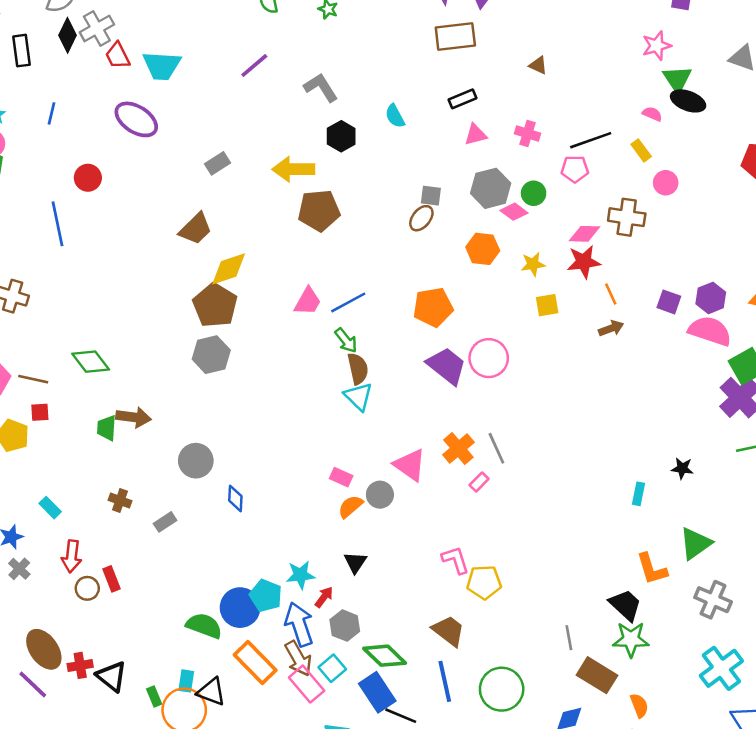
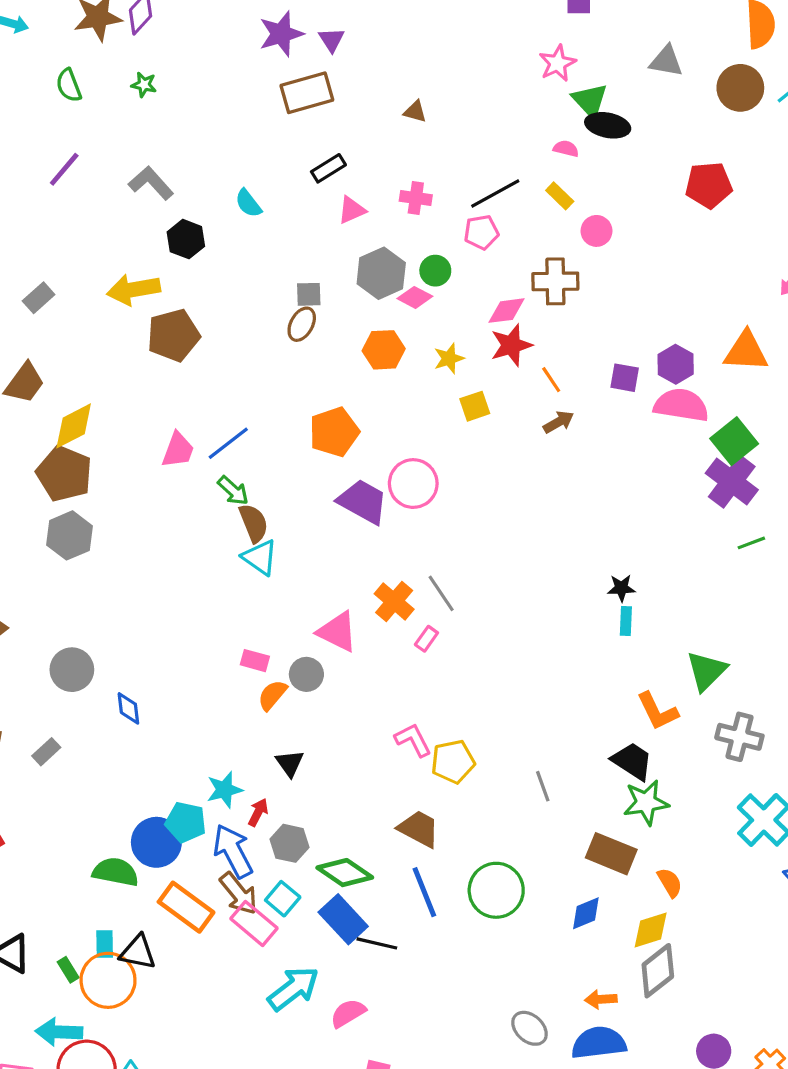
black star: (682, 468) -> (621, 588), moved
gray line: (569, 638) -> (543, 786), moved

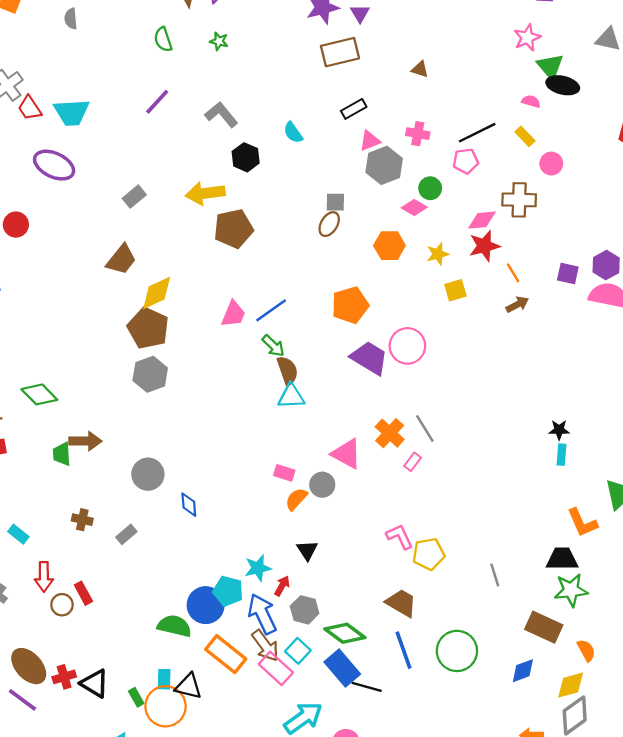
gray hexagon: (381, 273) -> (384, 165), moved
cyan triangle: (260, 557) -> (291, 396), turned -40
black trapezoid: (632, 761) -> (562, 559), turned -36

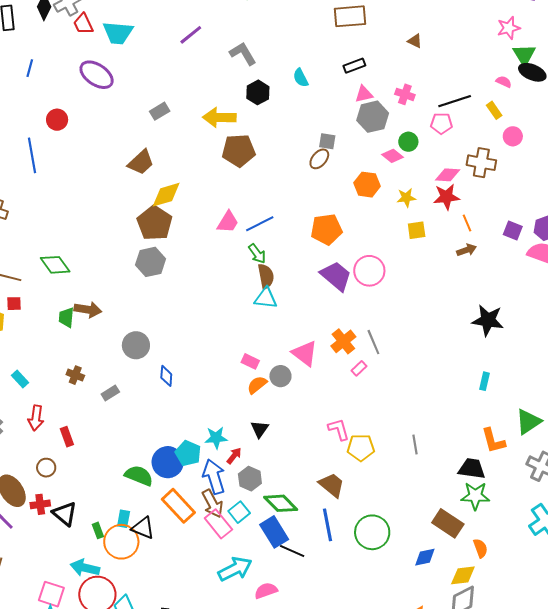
black star: (559, 430) -> (488, 320), moved, size x1.8
gray line: (495, 575) -> (415, 444), moved
brown circle: (62, 605) -> (46, 468), moved

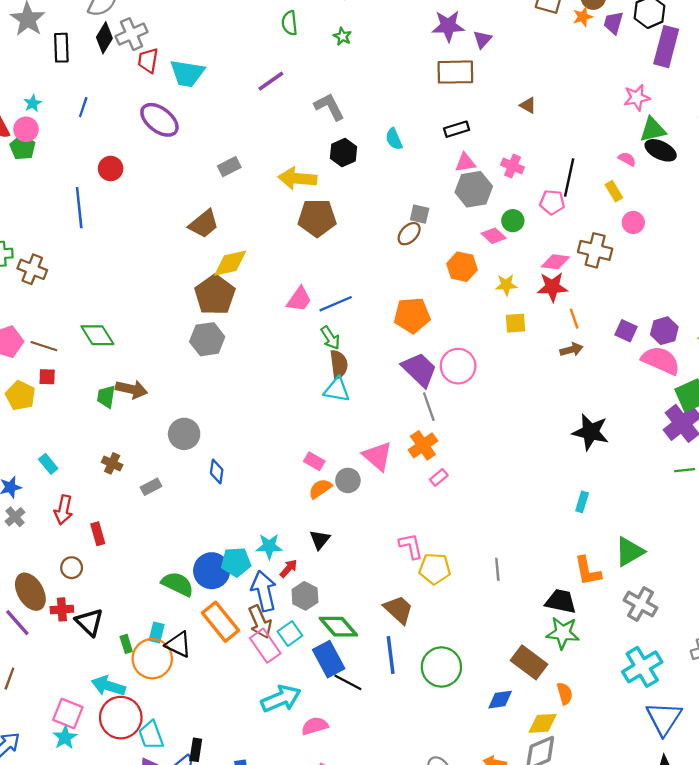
red trapezoid: (83, 24) -> (148, 60), turned 30
green triangle: (524, 55) -> (653, 130), turned 45
black line: (455, 101) -> (569, 178), turned -64
gray line: (373, 342) -> (429, 407), moved
cyan pentagon: (188, 453) -> (236, 562), turned -30

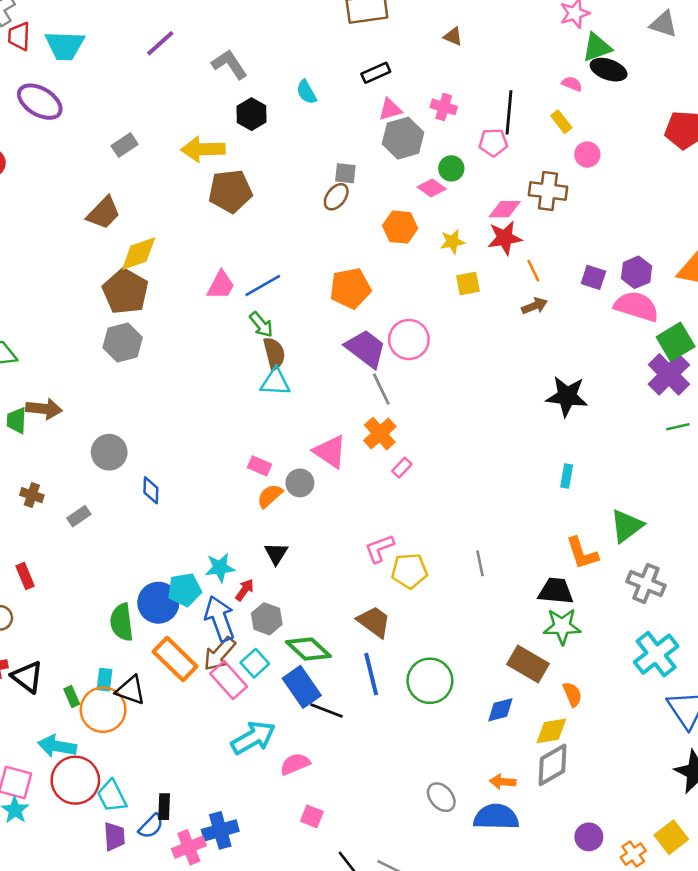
pink L-shape: (411, 546) -> (379, 549), turned -92
green semicircle: (178, 584) -> (122, 622), turned -116
brown arrow: (260, 622) -> (220, 654), turned 72

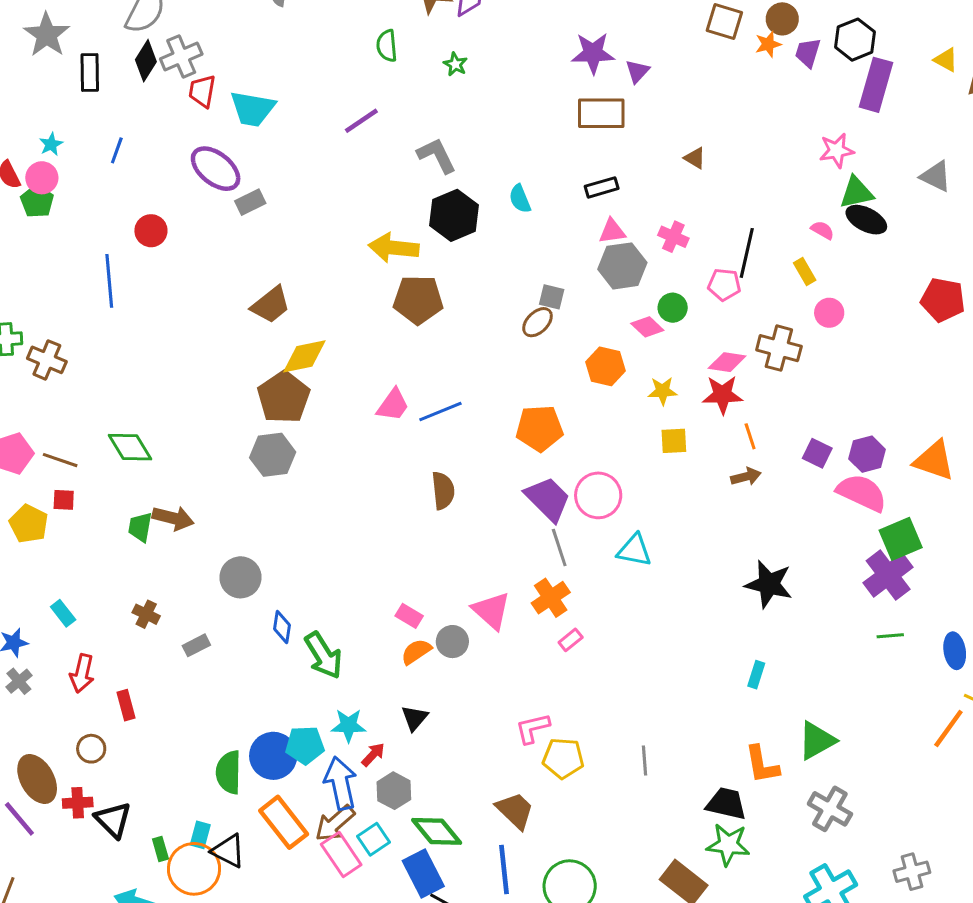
black hexagon: (252, 114) -> (454, 215), size x1.4
gray rectangle: (125, 145) -> (250, 202), moved
green arrow: (261, 325) -> (323, 655), moved, size x1.5
cyan triangle: (275, 382) -> (634, 550), moved

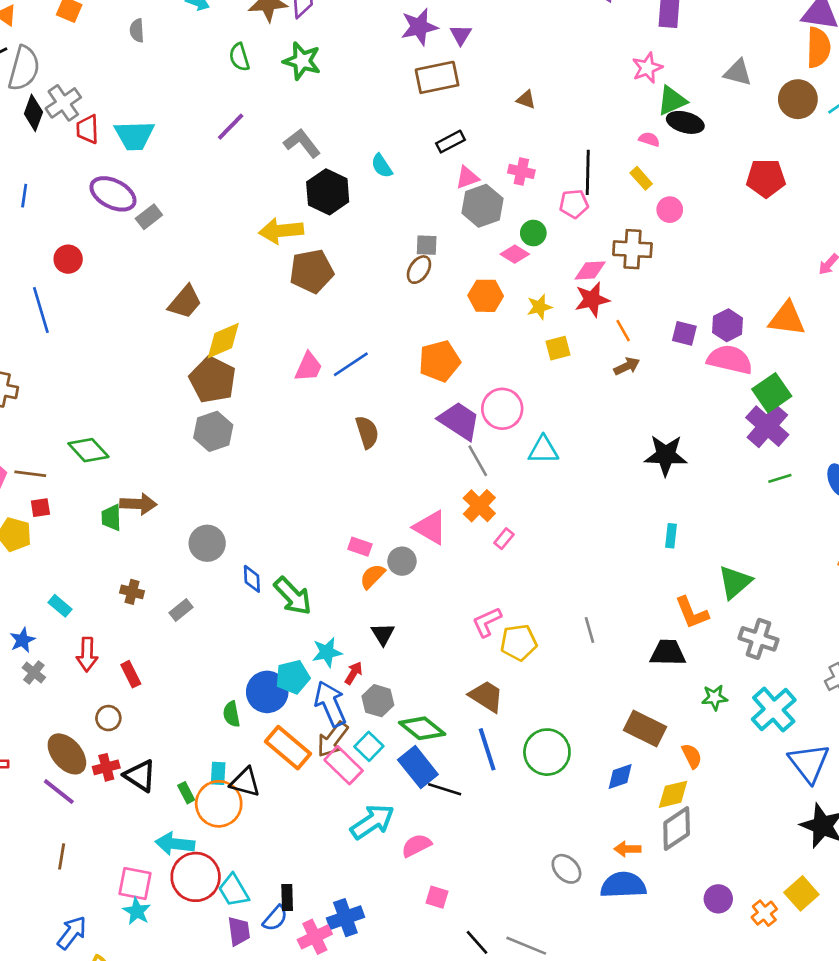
green star: (455, 64) -> (302, 61), size x1.8
green semicircle: (229, 772) -> (231, 714), size x0.7
green star: (728, 845) -> (715, 697), moved, size x0.7

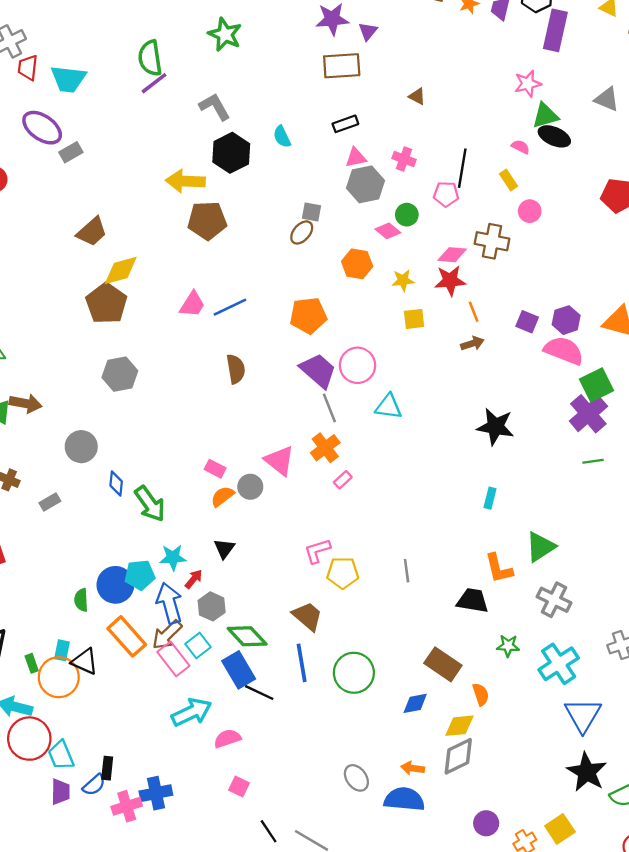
green semicircle: (239, 57) -> (150, 58), moved, size x1.4
gray hexagon: (213, 431) -> (120, 374), moved

